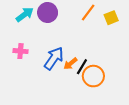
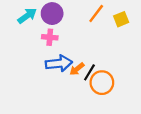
pink cross: (20, 51) -> (50, 37), moved
blue arrow: (54, 58) -> (59, 63), turned 50

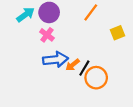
yellow square: (121, 19) -> (118, 33), moved
pink cross: (50, 37) -> (47, 35), turned 32

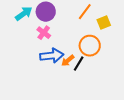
yellow square: (118, 33) -> (104, 23), moved
orange circle: (96, 78) -> (90, 46), moved

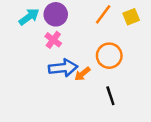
yellow square: (104, 23) -> (131, 17), moved
black line: (79, 64) -> (110, 96), moved, turned -49

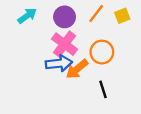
purple circle: (56, 14) -> (65, 17), moved
pink cross: (53, 40) -> (65, 44), moved, size x1.6
orange arrow: (82, 74) -> (77, 69), size x1.5

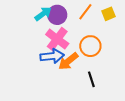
cyan arrow: (27, 16) -> (43, 14), moved

